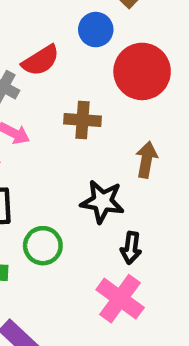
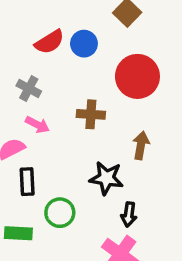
blue circle: (96, 30) -> (84, 44), moved
red semicircle: (41, 60) -> (49, 42), moved

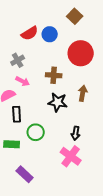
gray cross: (29, 88) -> (18, 60), turned 32
black star: (106, 178) -> (58, 102), moved

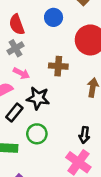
red semicircle: (30, 33) -> (17, 25), moved, turned 102
black star: (58, 102) -> (38, 98), moved
black rectangle: (17, 114) -> (14, 112), turned 42

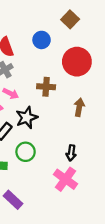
black star: (38, 98) -> (27, 118), turned -30

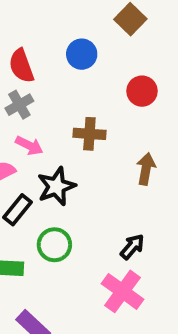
red circle: (77, 62) -> (142, 91), size x0.6
black arrow: (71, 153) -> (132, 247), turned -147

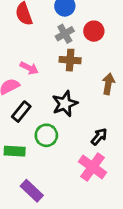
red circle: (142, 91) -> (94, 31), moved
gray cross: (19, 105) -> (65, 34), moved
black star: (56, 186) -> (65, 104), moved

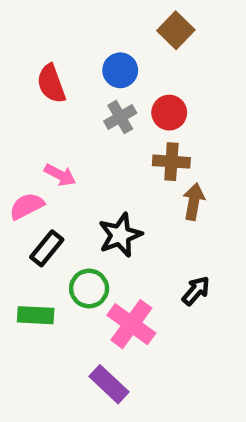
brown cross: (70, 60) -> (171, 162), moved
black arrow: (99, 137) -> (196, 291), moved
pink cross: (93, 167) -> (131, 324), moved
purple rectangle: (32, 191) -> (109, 384), moved

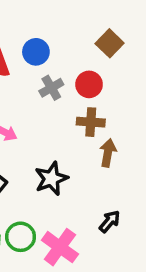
brown square: (176, 30) -> (110, 43), moved
blue circle: (120, 70) -> (36, 52), moved
green circle: (89, 288) -> (21, 237), moved

